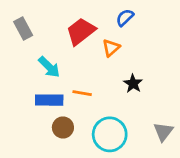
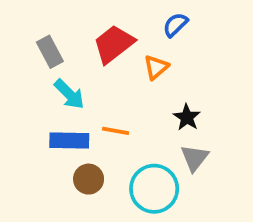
gray rectangle: (23, 29) -> (50, 52), moved
gray triangle: (163, 132) -> (195, 158), moved

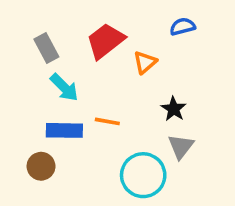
blue semicircle: (175, 25) -> (183, 26), moved, turned 30
brown circle: (89, 179) -> (41, 166), moved

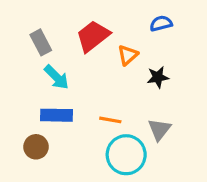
black star: (174, 109) -> (158, 77), moved, turned 30
orange line: (107, 121) -> (110, 120), moved

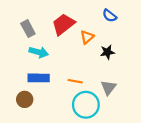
blue semicircle: (161, 23) -> (110, 16), turned -128
cyan arrow: (57, 77) -> (39, 52), turned -30

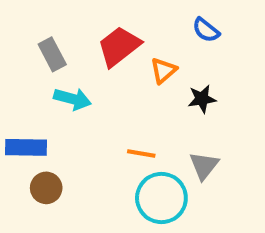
blue rectangle: (39, 78) -> (26, 147), moved

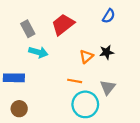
blue semicircle: (206, 30) -> (109, 16), turned -96
orange triangle: (163, 71) -> (86, 56), moved
brown circle: (46, 188) -> (19, 109), moved

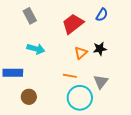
red trapezoid: (63, 25) -> (73, 24), moved
gray rectangle: (28, 29) -> (30, 16), moved
brown circle: (19, 109) -> (29, 97), moved

